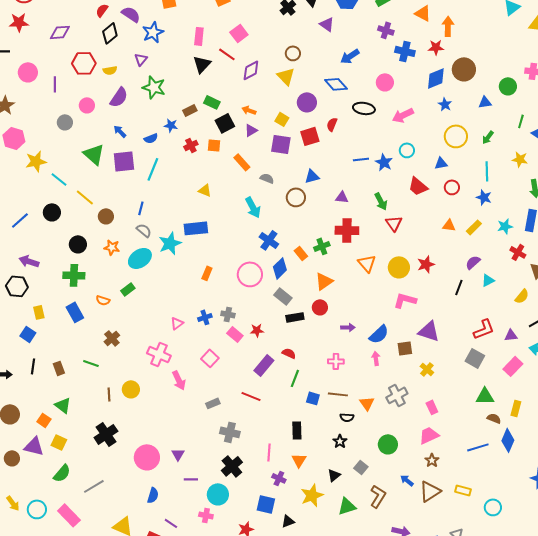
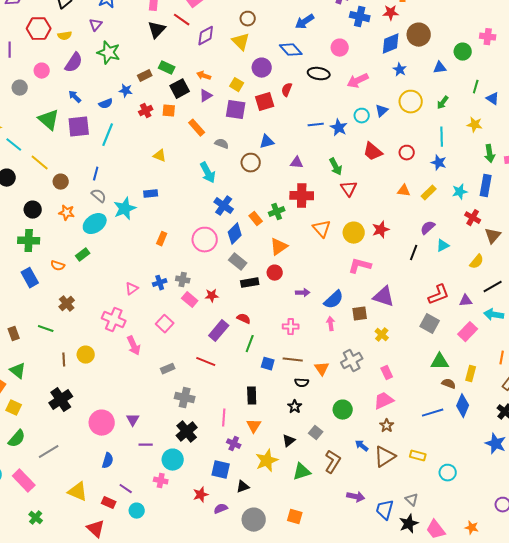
blue triangle: (441, 163) -> (382, 111), moved, turned -32
blue rectangle: (196, 228) -> (151, 194), size x0.6

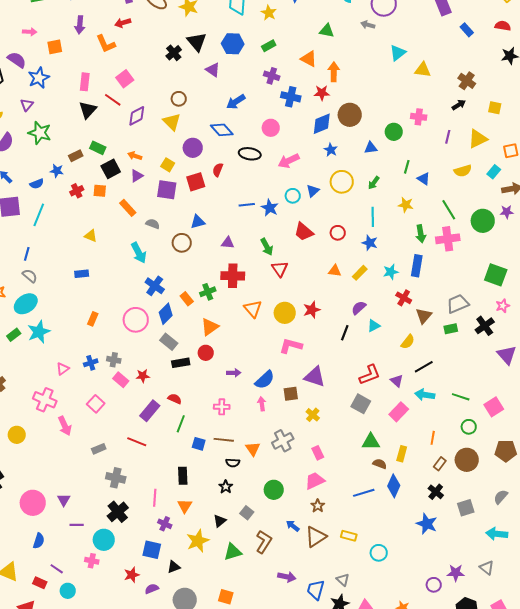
cyan star: (125, 209) -> (39, 332), moved
purple triangle: (466, 301) -> (397, 381), turned 48

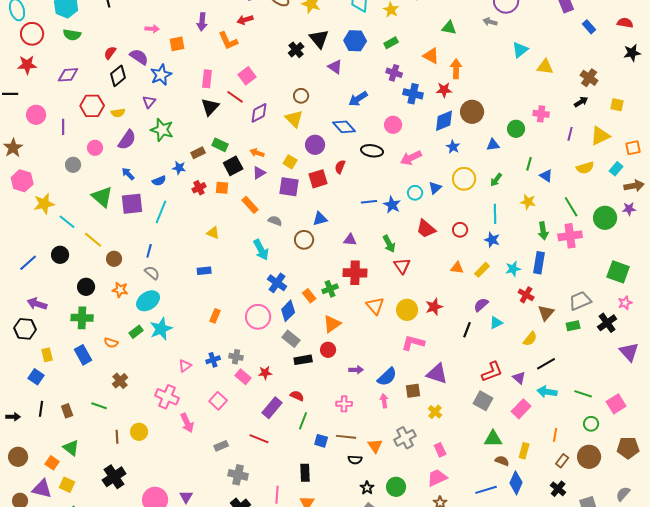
black star: (226, 487) -> (367, 488), moved

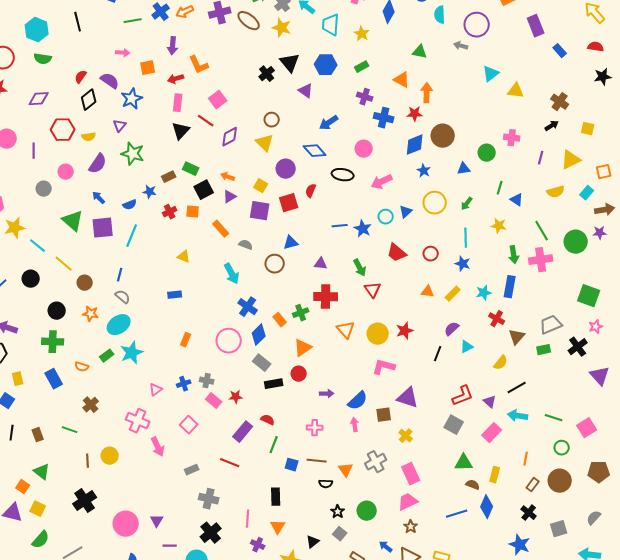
red arrow: (245, 20) -> (176, 79), moved
pink rectangle: (440, 450) -> (411, 474), size x1.5

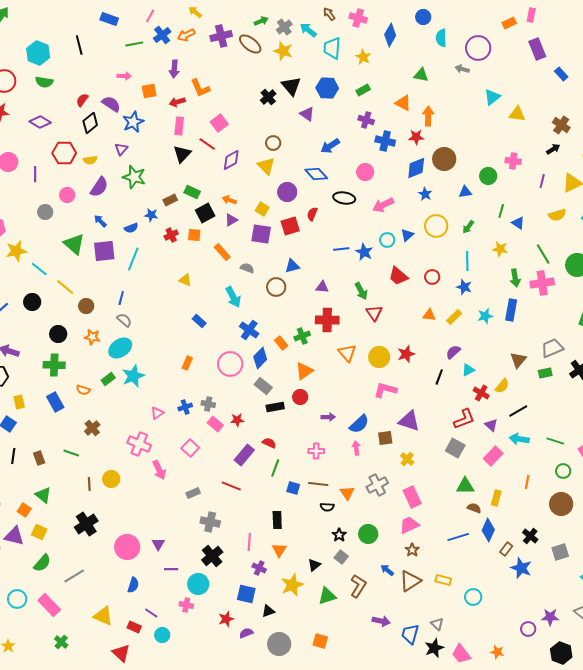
purple diamond: (39, 99) -> (40, 122), turned 35
blue rectangle: (175, 295) -> (199, 321), moved, turned 48
red cross: (497, 319) -> (481, 393), moved
brown rectangle: (533, 485) -> (506, 549), moved

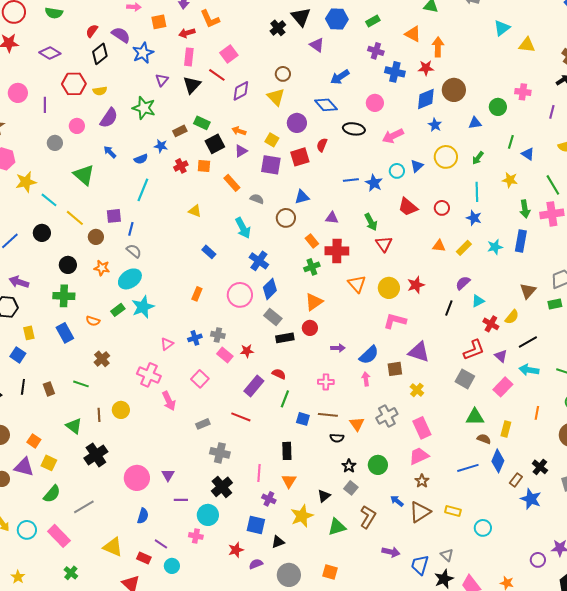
purple triangle: (121, 149) -> (162, 80), moved
purple square: (104, 251) -> (114, 216), moved, size x0.7
orange rectangle: (281, 343) -> (312, 241), moved
green triangle: (43, 495) -> (74, 426), moved

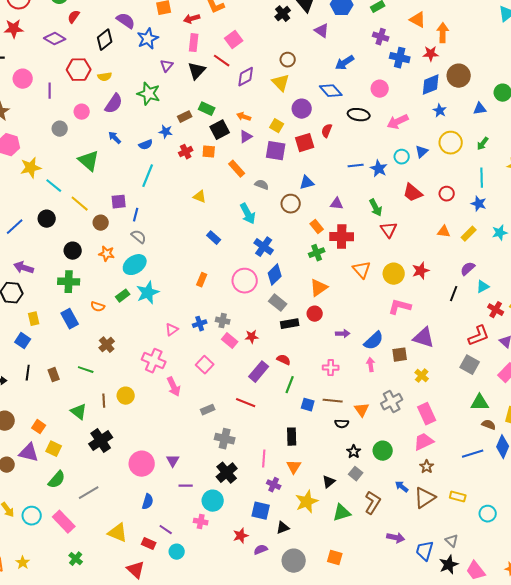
red semicircle: (92, 31) -> (74, 17), moved

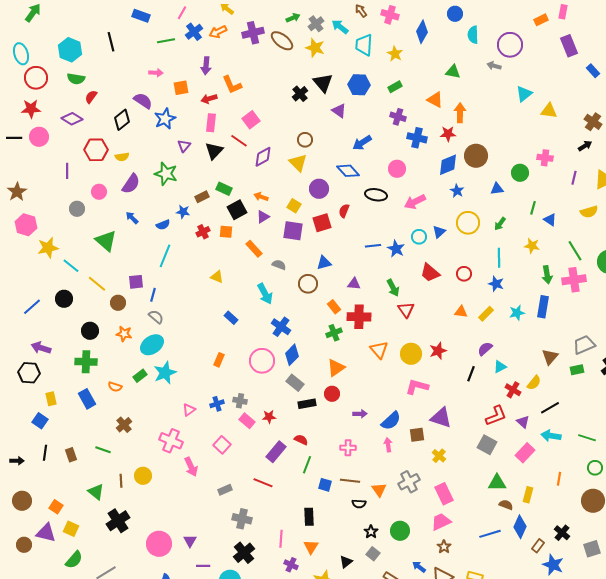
pink circle: (23, 79) -> (39, 137), moved

